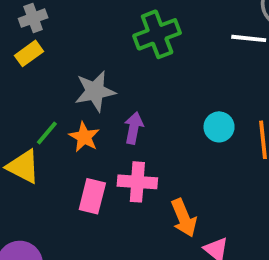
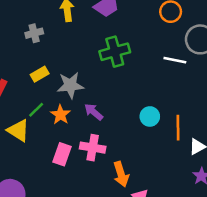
yellow rectangle: (29, 53) -> (40, 74), moved
purple arrow: (134, 128) -> (94, 112), turned -66

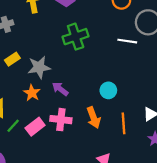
green line: (36, 110) -> (13, 126), moved
orange line: (178, 128) -> (124, 123), moved
pink rectangle: (62, 154) -> (35, 127), turned 36
orange arrow: (121, 174) -> (94, 118), moved

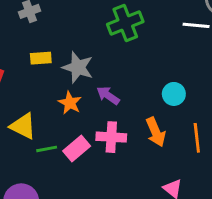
yellow rectangle: (12, 59) -> (41, 58), turned 32
gray star: (39, 67) -> (78, 67), turned 30
green line: (13, 126) -> (47, 149), turned 40

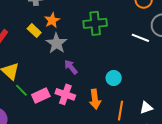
yellow rectangle: (41, 58) -> (34, 31), turned 32
orange star: (70, 103) -> (52, 20), moved
green line: (47, 149) -> (21, 90), turned 40

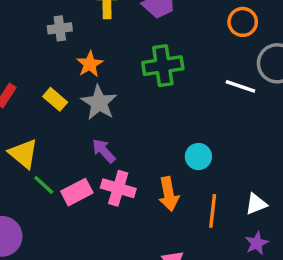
yellow rectangle: (34, 31) -> (55, 99), moved
purple arrow: (71, 67) -> (104, 151), moved

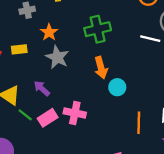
yellow rectangle: (55, 99) -> (19, 49), moved, turned -42
purple arrow: (104, 151) -> (42, 88), moved
cyan circle: (198, 157) -> (117, 87), moved
orange arrow: (169, 194) -> (101, 68), moved

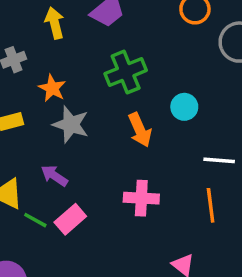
white line: (150, 39) -> (219, 160), moved
cyan circle: (117, 87) -> (184, 107), moved
pink cross: (75, 113) -> (141, 198), moved

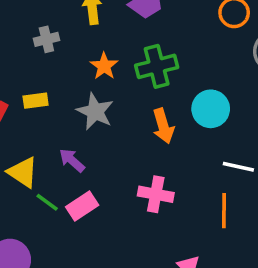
orange star: (52, 88) -> (104, 66), moved
cyan circle: (184, 107) -> (211, 109), size x1.4

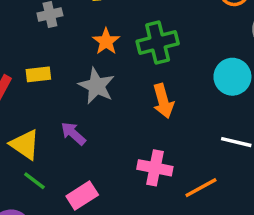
cyan circle: (211, 109) -> (232, 77), moved
green line: (47, 202) -> (34, 181), moved
pink rectangle: (82, 206) -> (82, 196), moved
orange line: (224, 211) -> (201, 188), moved, turned 60

